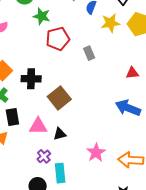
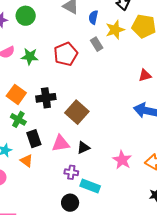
green star: (42, 16) -> (30, 57), moved
gray rectangle: (89, 53) -> (97, 44), moved
purple cross: (44, 156) -> (71, 172), turned -32
cyan rectangle: (60, 173) -> (90, 186), turned -54

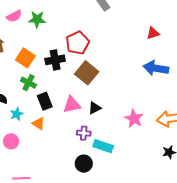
red pentagon: (66, 54) -> (78, 43), moved

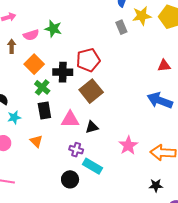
pink semicircle: (14, 16) -> (31, 35), moved
green cross: (29, 83) -> (42, 87), moved
orange triangle: (38, 124) -> (36, 141), moved

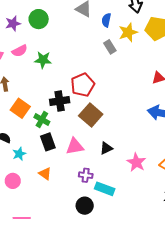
pink semicircle: (31, 35) -> (20, 51), moved
orange square: (34, 64) -> (20, 108), moved
black triangle: (92, 127) -> (106, 148), moved

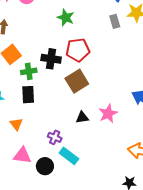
green star: (43, 60) -> (66, 18), moved
green cross: (42, 120) -> (29, 71), turned 35
pink triangle: (75, 146) -> (22, 155), moved
pink star: (136, 162) -> (108, 113), moved

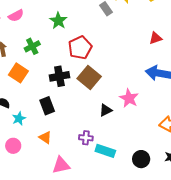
green star: (66, 18) -> (58, 21), turned 30
black cross: (51, 59) -> (59, 76), moved
green cross: (29, 71) -> (32, 46), moved
black circle: (45, 166) -> (141, 159), moved

